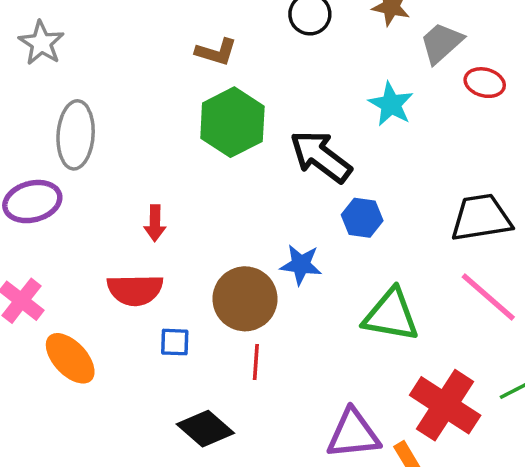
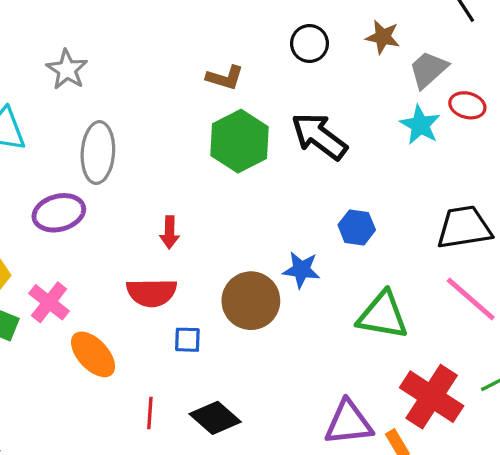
cyan star: (391, 104) -> (420, 125), moved
black arrow: (321, 156) -> (319, 136), moved
red line: (256, 362) -> (150, 413), moved

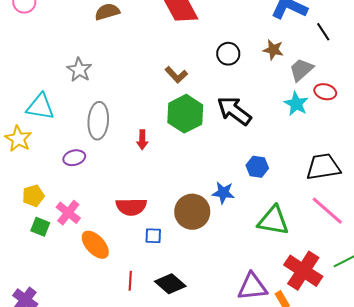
brown L-shape: (225, 78) -> (176, 75), turned 30
purple ellipse: (59, 213) -> (74, 158), size x0.7
red arrow: (170, 232) -> (142, 140), moved

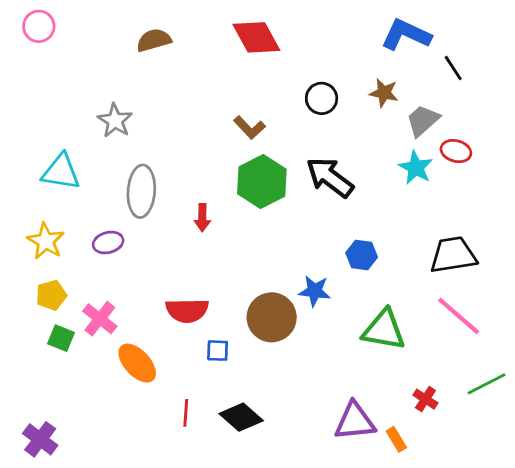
yellow star: (18, 139) -> (46, 241), moved
red cross: (303, 271) -> (425, 399), size x0.5

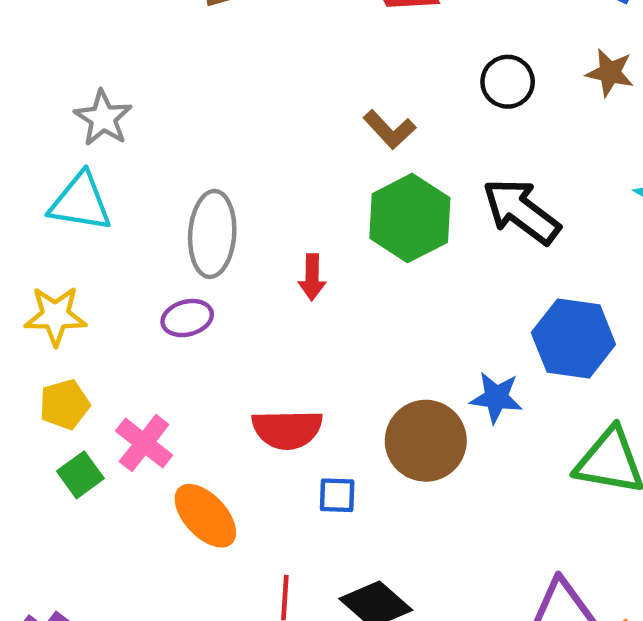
gray star: (115, 121) -> (103, 118), moved
yellow star: (46, 241) -> (55, 316), turned -30
purple ellipse: (108, 243) -> (187, 318), moved
blue hexagon: (362, 255) -> (573, 338), size x1.6
green square: (61, 338) -> (80, 475), turned 32

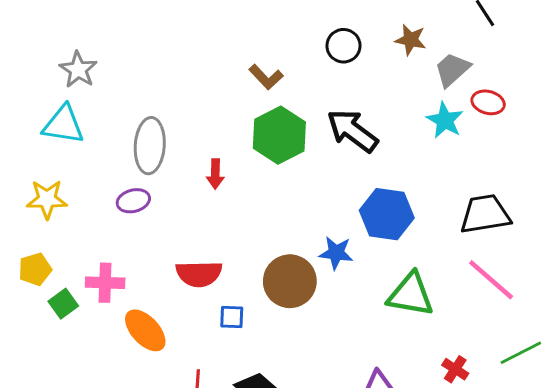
yellow pentagon: (64, 404) -> (35, 269), moved
pink cross: (144, 443) -> (105, 283), turned -36

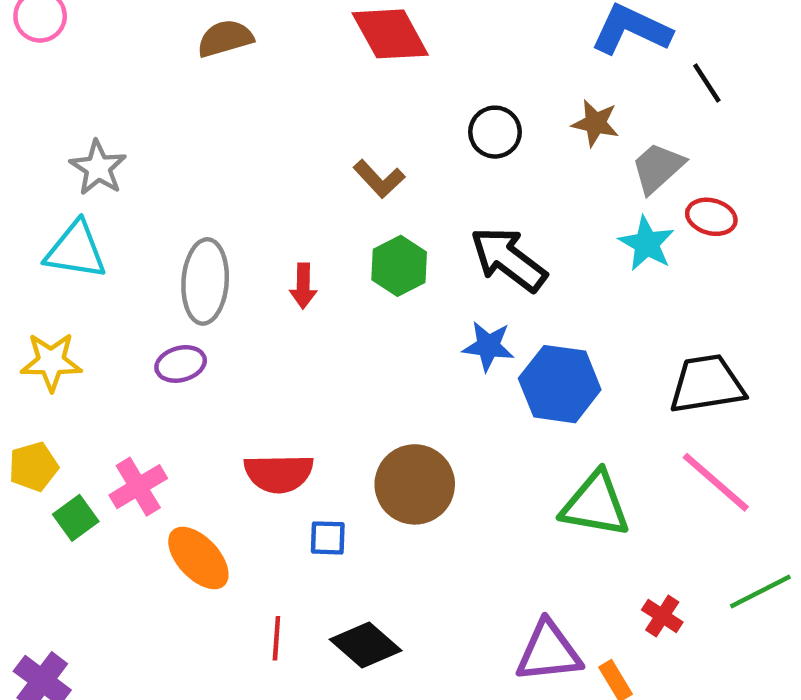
green hexagon: (279, 135) -> (399, 266), size x0.7
red arrow: (215, 174) -> (303, 286), moved
blue star: (336, 253) -> (488, 346), moved
pink cross: (105, 283) -> (138, 487), turned -33

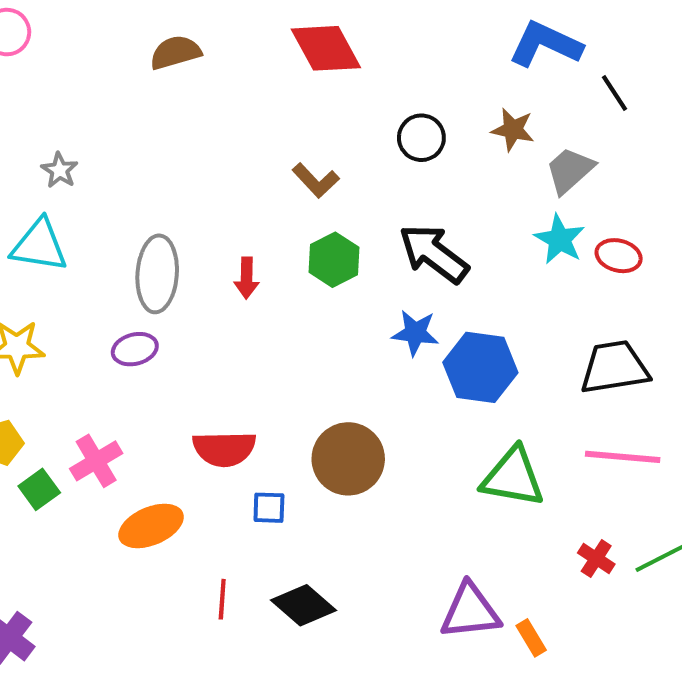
gray star: (98, 168) -> (60, 170), size x0.7
red ellipse: (711, 217) -> (619, 256), moved
pink line: (716, 482) -> (623, 457), turned -36
orange ellipse: (198, 558) -> (151, 526), turned -70
red cross: (662, 616) -> (596, 559), moved

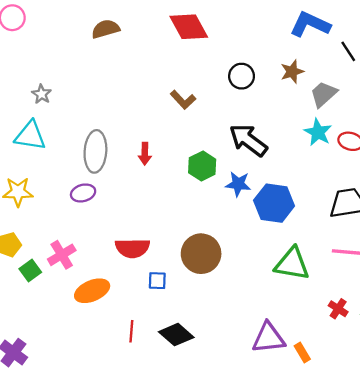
brown star: (513, 130) -> (292, 72), turned -30
green hexagon: (334, 260) -> (202, 166), moved

